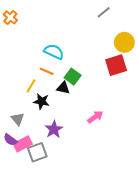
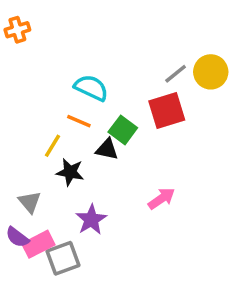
gray line: (104, 12) -> (176, 74), moved
orange cross: (10, 17) -> (17, 30), turned 32
red square: (116, 65) -> (167, 111), moved

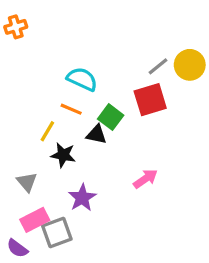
purple semicircle: (17, 237) -> (17, 248), moved

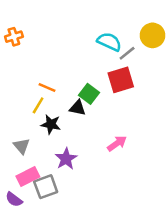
orange cross: (16, 27) -> (14, 37), moved
yellow circle: (190, 65) -> (153, 35), moved
cyan semicircle: (82, 79) -> (109, 42), moved
orange line: (71, 109) -> (47, 88), moved

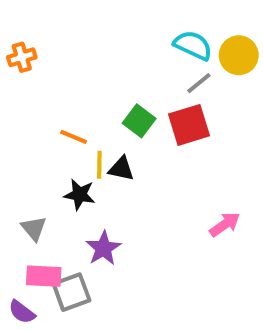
cyan semicircle: (109, 42) -> (193, 45), moved
green square: (89, 94) -> (139, 121), moved
yellow line: (38, 105) -> (99, 165), moved, turned -30
pink arrow: (117, 143) -> (225, 224), moved
pink rectangle: (28, 177) -> (44, 276), turned 30

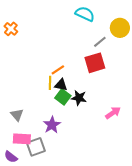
cyan semicircle: (193, 45) -> (85, 14), moved
orange cross: (22, 57) -> (11, 29), turned -32
green square: (139, 121) -> (63, 97), moved
orange line: (74, 137) -> (58, 70), moved, turned -56
black star: (80, 195) -> (79, 98), moved

